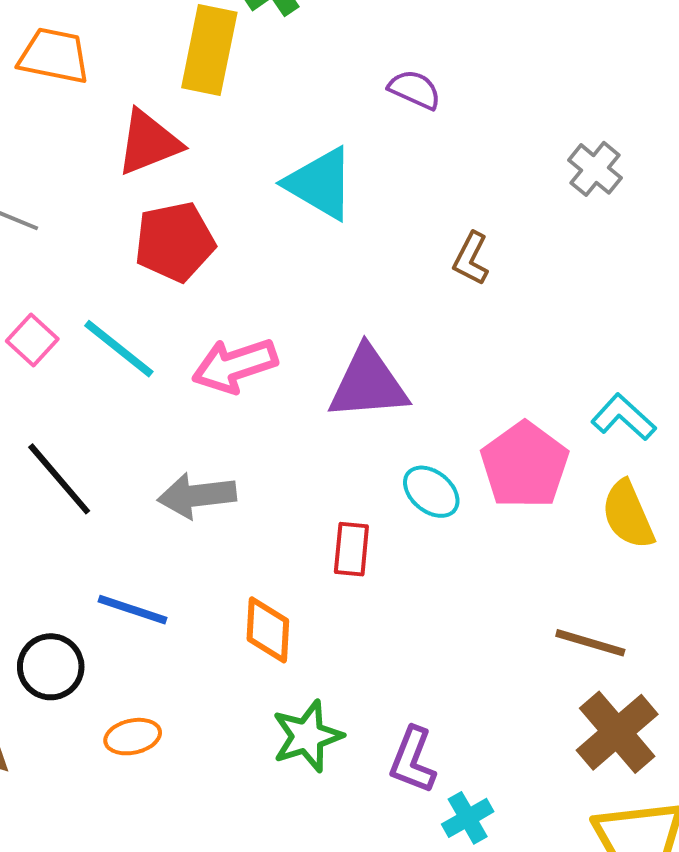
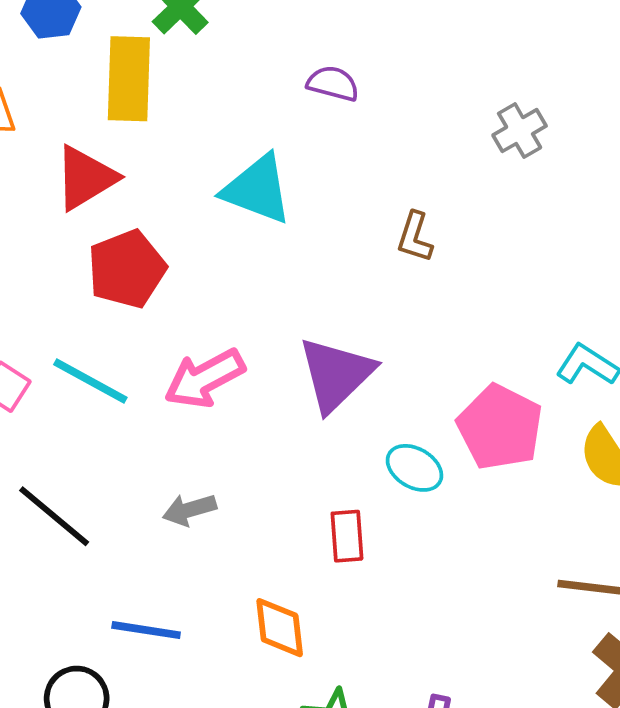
gray cross: (595, 169) -> (520, 131), turned 30
purple triangle: (368, 384) -> (336, 374), turned -30
gray arrow: (197, 495) -> (189, 510), size x0.7

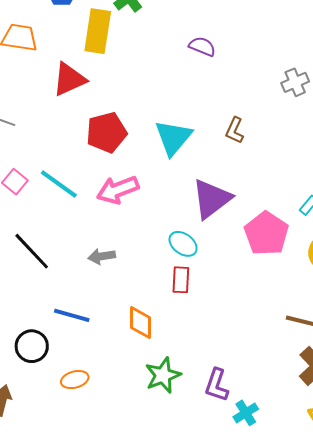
cyan triangle: (257, 189) -> (173, 138), moved, turned 42
red pentagon: (127, 269) -> (106, 132), moved
purple triangle: (336, 374) -> (211, 199), moved
cyan ellipse: (414, 468) -> (183, 244), moved

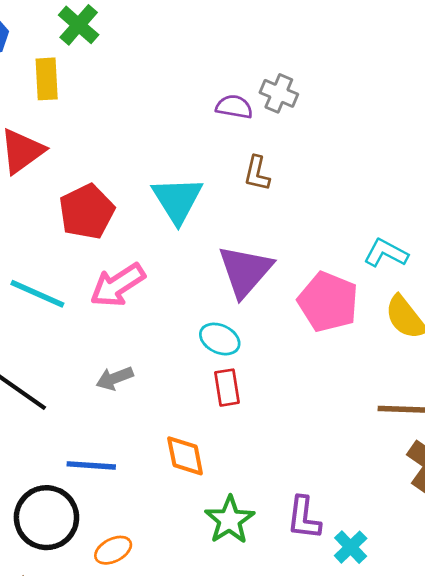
yellow rectangle: (98, 31) -> (47, 79), size x0.7
purple semicircle: (202, 46) -> (234, 107), moved
gray cross: (295, 82) -> (279, 93), moved, turned -32
black circle: (32, 346) -> (46, 518), size x1.4

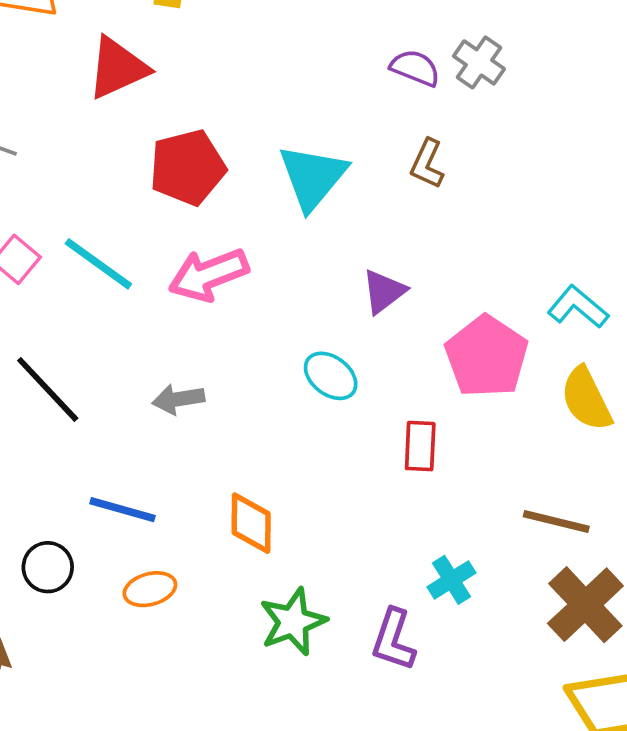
purple triangle: (245, 271) -> (384, 291), size x0.6
red rectangle: (227, 388) -> (420, 446), moved
black circle: (46, 518) -> (48, 567), size x0.6
cyan cross: (351, 547) -> (451, 580), moved
orange ellipse: (113, 550) -> (150, 589), moved

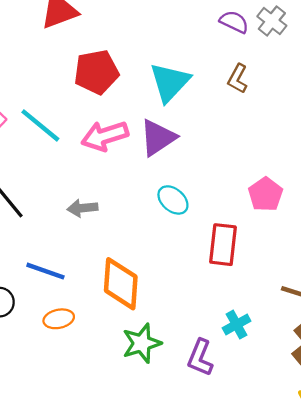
purple triangle: (384, 291) -> (158, 138), moved, size x1.4
pink pentagon: (487, 356) -> (265, 194), size x0.7
red rectangle: (420, 446) -> (223, 245), size x1.4
orange diamond: (251, 523) -> (121, 284), size x1.4

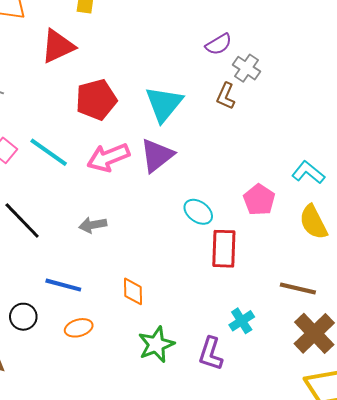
gray cross: (272, 21) -> (247, 68), moved
purple semicircle: (234, 22) -> (219, 44), turned 128
cyan ellipse: (173, 200) -> (198, 212), moved
orange diamond: (121, 284) -> (133, 291), size x0.6

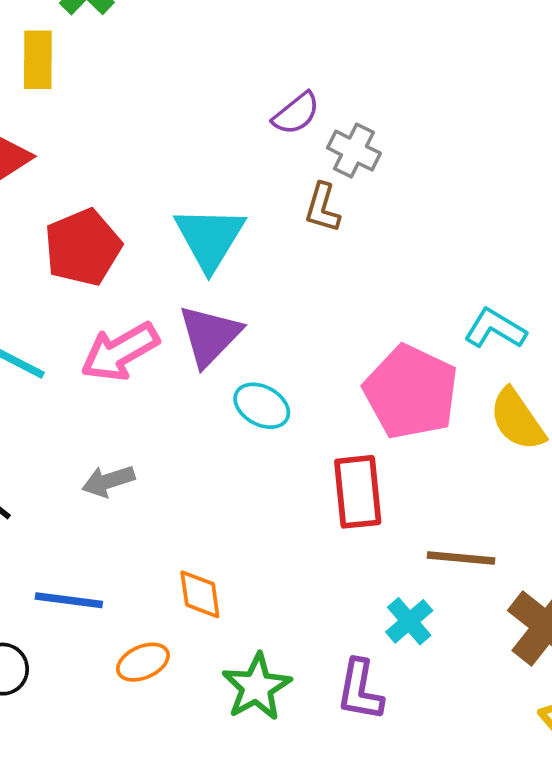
pink pentagon: (259, 200) -> (411, 392), size x1.6
cyan ellipse: (198, 212) -> (262, 406), moved
brown line: (298, 289) -> (461, 558), moved
orange ellipse: (79, 328) -> (143, 662), moved

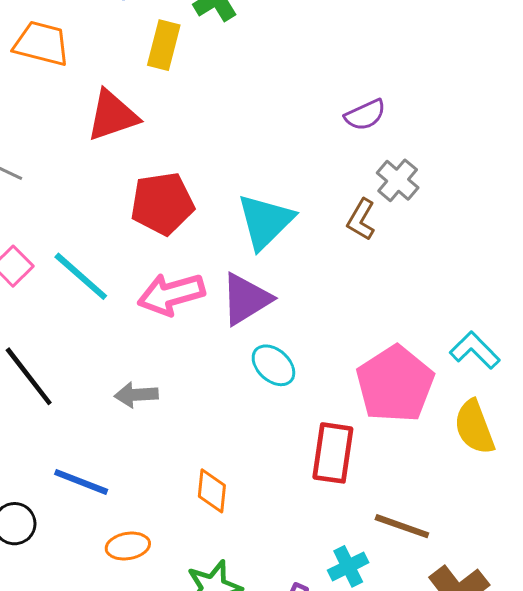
purple semicircle: (296, 113) -> (365, 115), moved
orange diamond: (200, 594) -> (212, 491), moved

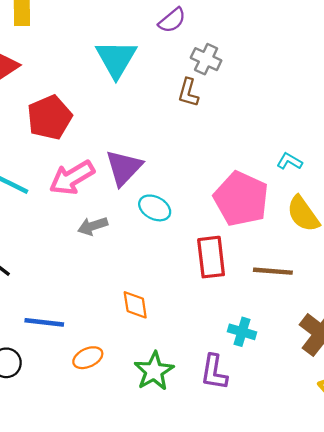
cyan triangle: (265, 221) -> (116, 59), moved
cyan L-shape: (475, 350) -> (289, 161), size x0.7
gray arrow: (136, 395) -> (93, 226), moved
brown line: (402, 526) -> (273, 271), moved
cyan cross: (348, 566) -> (242, 332), turned -32

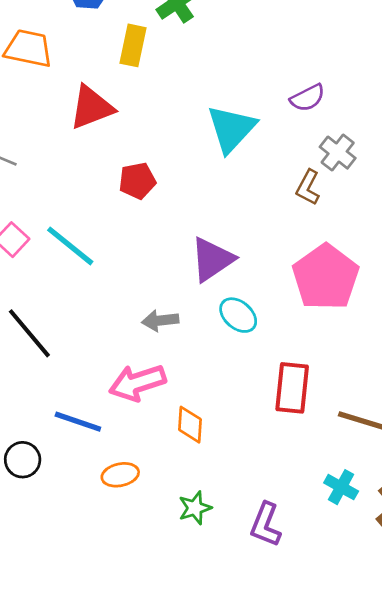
red pentagon: (50, 117) -> (137, 181), size x0.7
pink arrow: (72, 178) -> (137, 383), moved
pink pentagon: (241, 199) -> (326, 277), moved
cyan cross: (242, 332) -> (341, 487), moved
green star: (154, 371) -> (195, 508), size x0.7

